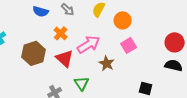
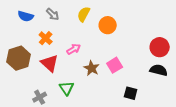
pink arrow: (89, 44) -> (74, 49), size x0.6
pink square: (129, 45) -> (115, 65), moved

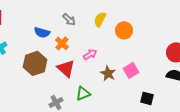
blue semicircle: (26, 16) -> (42, 32), moved
green triangle: (67, 88) -> (83, 93), turned 42

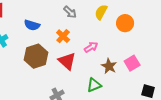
blue semicircle: (42, 32) -> (32, 25), moved
green triangle: (83, 93) -> (94, 85), moved

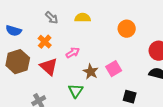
yellow semicircle: (101, 12) -> (83, 18), turned 63
orange circle: (125, 23) -> (127, 29), moved
green triangle: (94, 85) -> (76, 91), turned -35

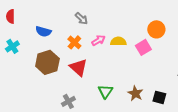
yellow semicircle: (83, 18) -> (118, 41), moved
pink arrow: (73, 53) -> (98, 40), moved
pink square: (114, 69) -> (143, 47), moved
brown star: (91, 72) -> (135, 93), moved

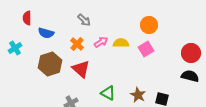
red semicircle: (10, 16) -> (27, 18), moved
orange circle: (156, 29) -> (149, 25), moved
green triangle: (105, 91) -> (108, 93), turned -35

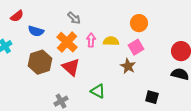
red semicircle: (27, 18) -> (17, 16), turned -128
pink arrow: (101, 42) -> (91, 40), turned -56
orange cross: (77, 44) -> (67, 42), size x1.5
brown star: (138, 95) -> (128, 66), moved

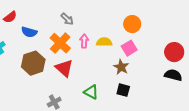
black square: (152, 97) -> (123, 90), moved

